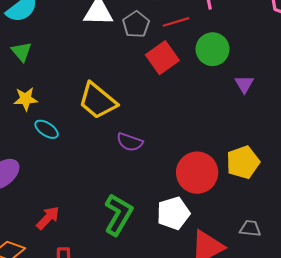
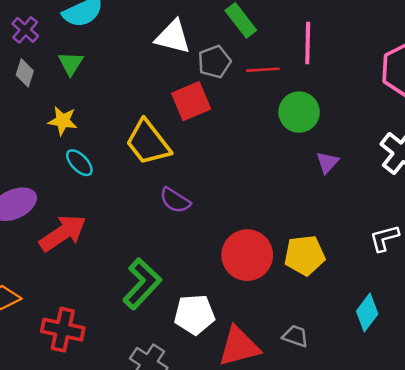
red square: (162, 58) -> (191, 101), moved
white pentagon: (173, 213) -> (194, 314), moved
red arrow: (48, 218) -> (63, 233), moved, size x1.5

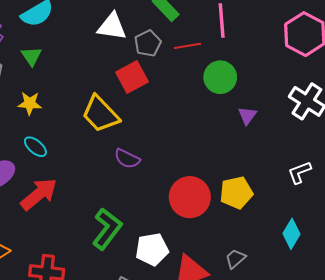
cyan ellipse: (79, 163) -> (35, 147), moved
gray trapezoid: (295, 336) -> (235, 259), turned -55

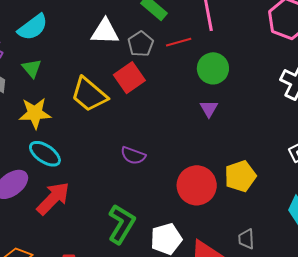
yellow star: (30, 103) -> (35, 113), size x1.4
yellow trapezoid: (100, 114) -> (89, 95), moved
purple triangle: (247, 116) -> (209, 109), moved
cyan ellipse: (35, 147) -> (45, 154), size x1.4
gray trapezoid: (235, 259) -> (246, 239), turned -45

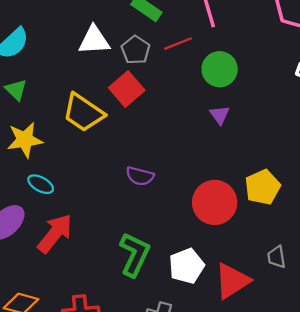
cyan ellipse: (45, 154) -> (41, 184), size x0.7

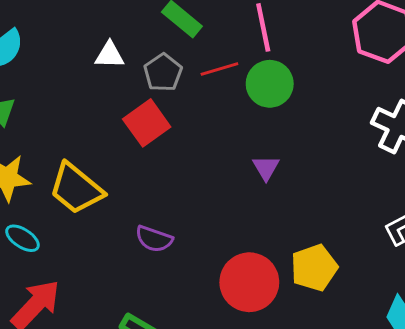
white triangle: (94, 40) -> (110, 55), size x0.7
green circle: (220, 69) -> (270, 84), moved
yellow trapezoid: (83, 113) -> (76, 189), moved

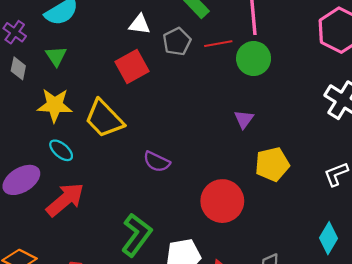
red square: (147, 123) -> (132, 67), moved
yellow pentagon: (314, 268) -> (272, 164), moved

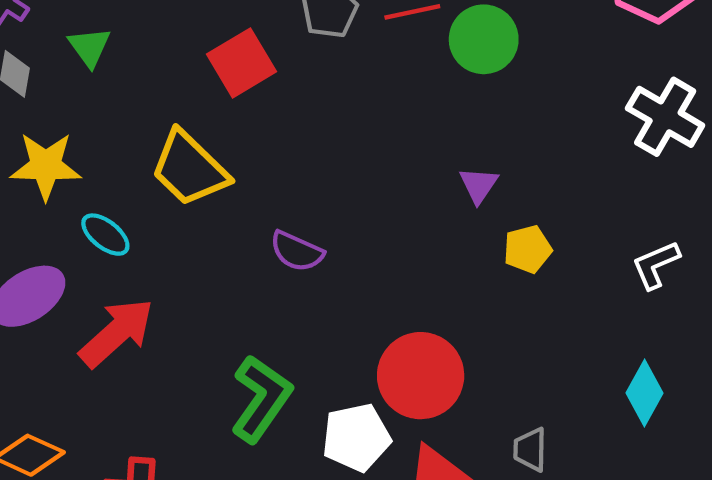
yellow star: (55, 105) -> (46, 166), moved
purple triangle: (244, 119) -> (479, 185), moved
yellow pentagon: (272, 164) -> (528, 249), size x0.7
red circle: (222, 201) -> (421, 376), moved

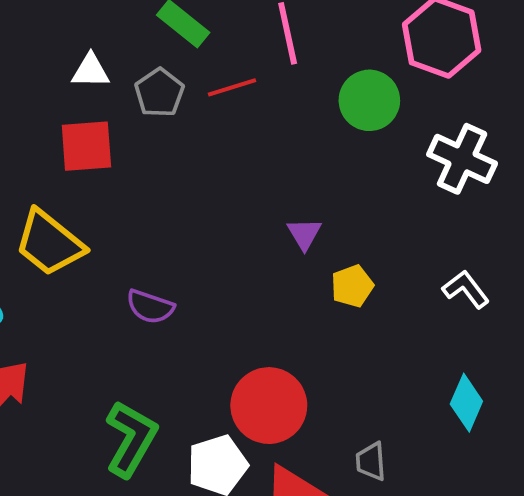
green circle: (484, 39) -> (369, 100), moved
red square: (242, 63) -> (86, 146), turned 32
white L-shape: (656, 265) -> (466, 289), turned 81

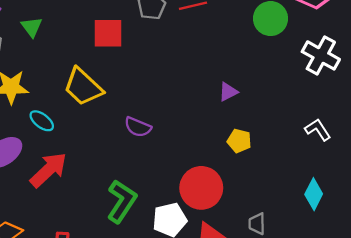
purple triangle: (304, 234) -> (228, 92), turned 30
yellow pentagon: (352, 286) -> (239, 141), moved, turned 30

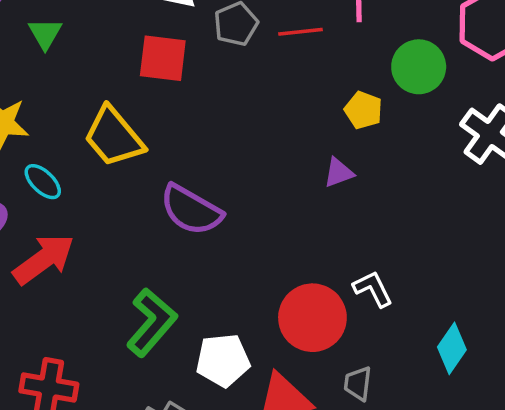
purple semicircle: (138, 127) -> (191, 210), size x1.5
white L-shape: (318, 130) -> (373, 289), moved
yellow pentagon: (239, 141) -> (363, 110), moved
red circle: (201, 188) -> (312, 318), moved

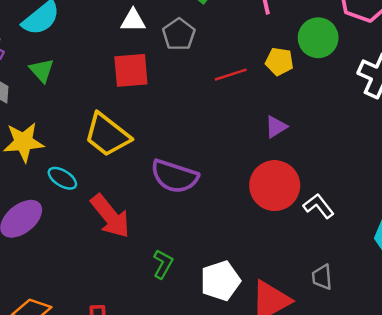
red line: (301, 32) -> (231, 75), moved
yellow pentagon: (363, 110) -> (279, 61), moved
red arrow: (44, 259) -> (110, 216), moved, turned 99
red circle: (312, 318) -> (275, 186), moved
green L-shape: (152, 322) -> (163, 264), size x0.6

